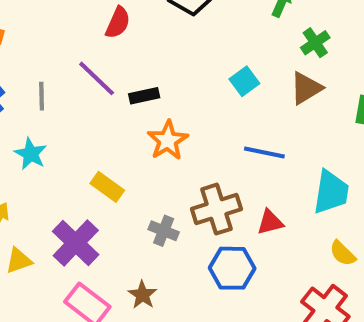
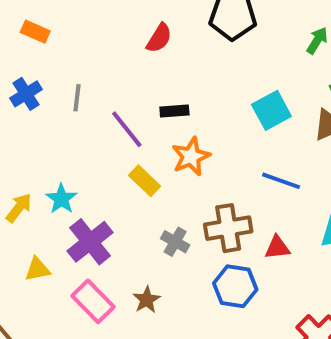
purple line: (97, 78) -> (127, 129), moved
cyan square: (244, 81) -> (271, 110), size x1.4
cyan star: (31, 154) -> (61, 199), moved
yellow rectangle: (107, 187) -> (145, 181), moved
yellow triangle: (19, 261) -> (37, 269), moved

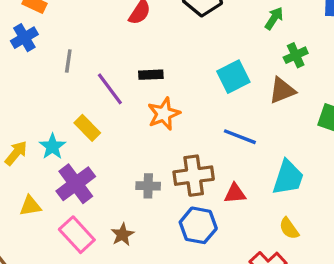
blue cross: (26, 94) -> (24, 38), moved
yellow rectangle: (145, 181) -> (87, 128), moved
gray cross: (175, 242) -> (148, 186), turned -30

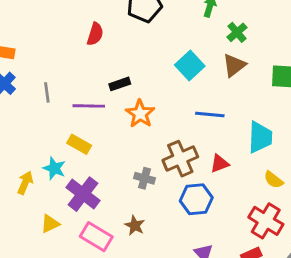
purple line: (110, 89) -> (89, 106), turned -36
gray cross: (148, 186) -> (144, 178), turned 30

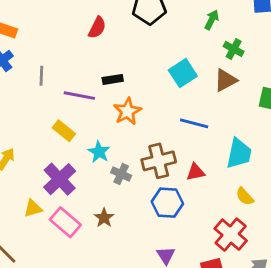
green cross: (237, 32) -> (234, 49), turned -30
cyan star: (54, 168) -> (99, 152), moved
yellow triangle: (50, 224) -> (33, 208), moved

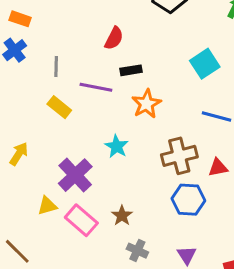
red semicircle: (97, 28) -> (114, 38), moved
yellow rectangle: (64, 131) -> (59, 107), moved
gray cross: (121, 174) -> (137, 251), moved

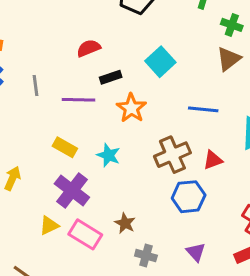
red semicircle: (114, 38) -> (89, 48), turned -130
cyan square: (205, 64) -> (160, 62), moved
yellow rectangle: (59, 107) -> (65, 147), moved

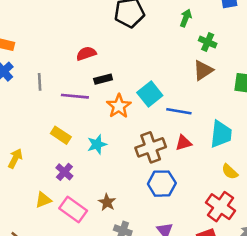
cyan square: (160, 62) -> (150, 94), moved
cyan star: (109, 155) -> (97, 144), turned 30
red triangle: (213, 160) -> (183, 143), moved
purple cross: (72, 190) -> (64, 172), size x0.6

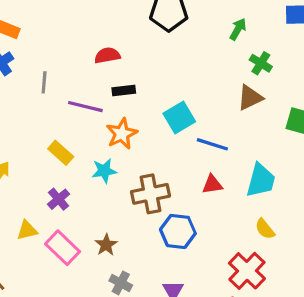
orange star: (119, 106) -> (122, 134), moved
brown cross: (151, 147) -> (151, 194), moved

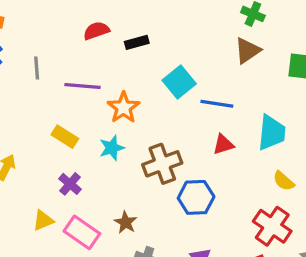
black rectangle: (124, 90) -> (137, 42), moved

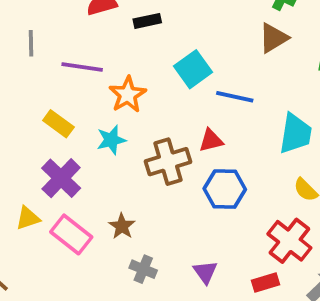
red triangle: (223, 144) -> (211, 140), moved
purple cross: (70, 184) -> (61, 178), size x1.5
blue hexagon: (196, 197) -> (225, 189), moved

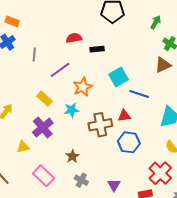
purple line: (82, 67) -> (60, 70), turned -50
pink rectangle: (71, 234) -> (44, 176), moved

